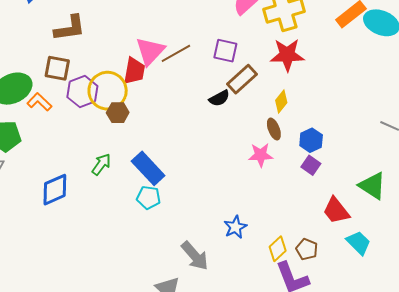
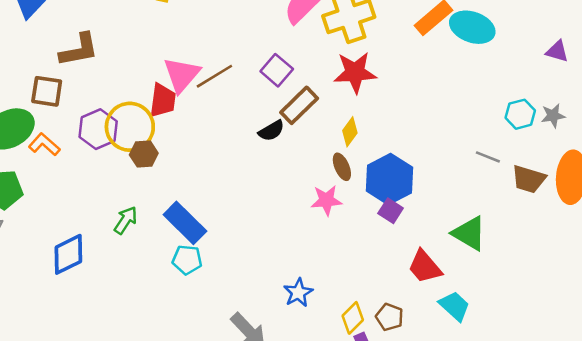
purple square: (225, 51) -> (277, 70), turned 30
brown square: (57, 68) -> (47, 91), moved
blue hexagon: (311, 140) -> (389, 179), size x1.6

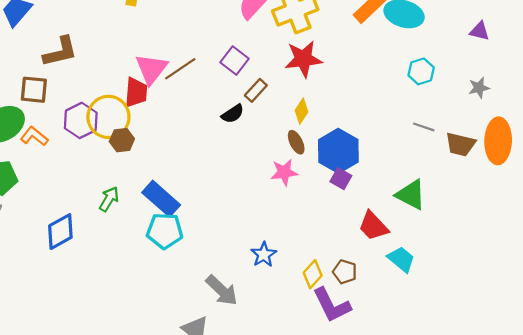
brown rectangle: (299, 105) -> (256, 90), size x0.7
cyan hexagon: (520, 114) -> (421, 71), moved
cyan pentagon: (187, 260) -> (165, 231), size x1.4

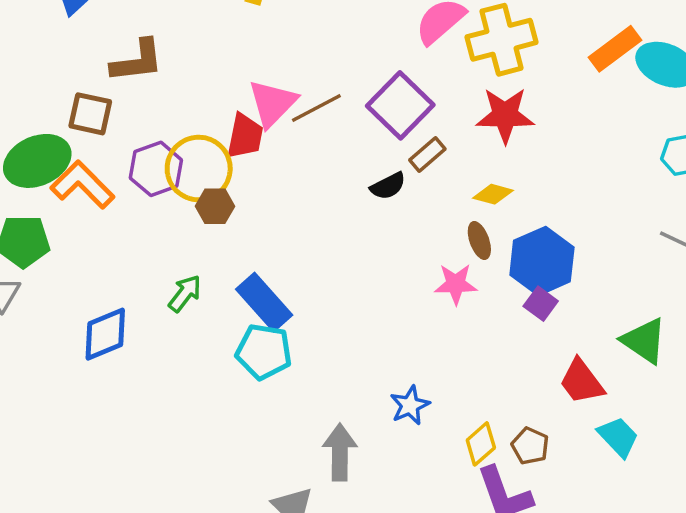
purple square: (235, 61) -> (400, 105), size x1.5
yellow diamond: (301, 111) -> (493, 194), turned 65
orange L-shape: (34, 136) -> (82, 185), size x1.5
gray arrow: (222, 290) -> (340, 452), turned -140

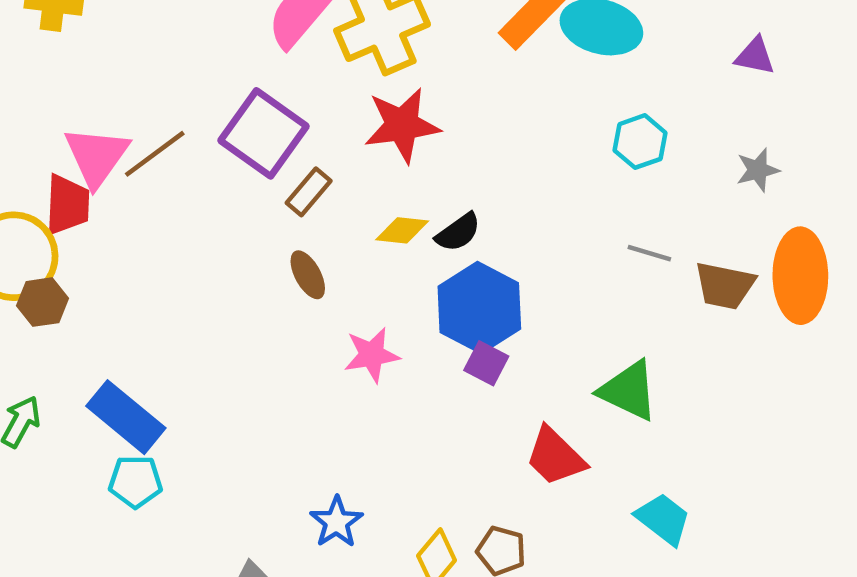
black semicircle: (388, 186) -> (458, 232), moved
brown ellipse: (479, 241) -> (308, 275), moved
cyan pentagon: (264, 352) -> (135, 482), size x0.7
cyan trapezoid: (618, 437) -> (663, 519), moved

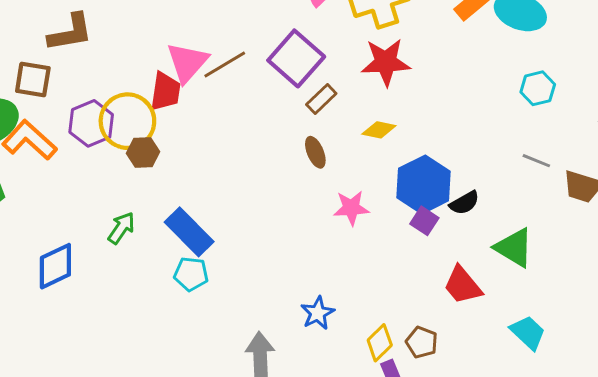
black semicircle: (458, 232) -> (464, 203), moved

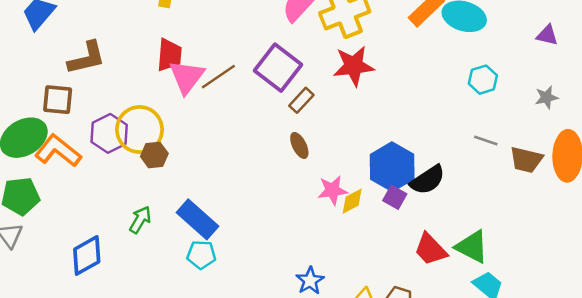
red trapezoid: (165, 91) -> (169, 55), moved
yellow diamond: (379, 130) -> (352, 201), moved, turned -36
black semicircle: (464, 203) -> (428, 180), size x1.4
green triangle: (514, 248) -> (472, 247), moved

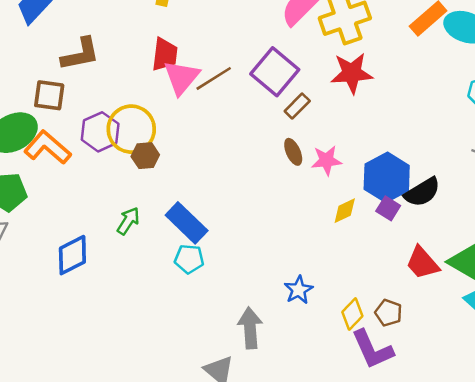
pink star: (333, 190) -> (326, 160), moved

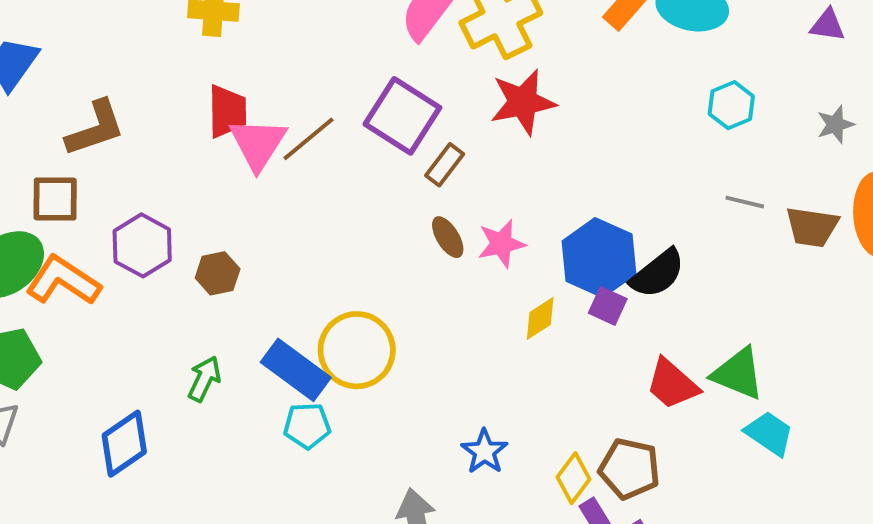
yellow circle: (131, 129) -> (357, 350), moved
brown pentagon: (388, 313) -> (629, 469), size x1.4

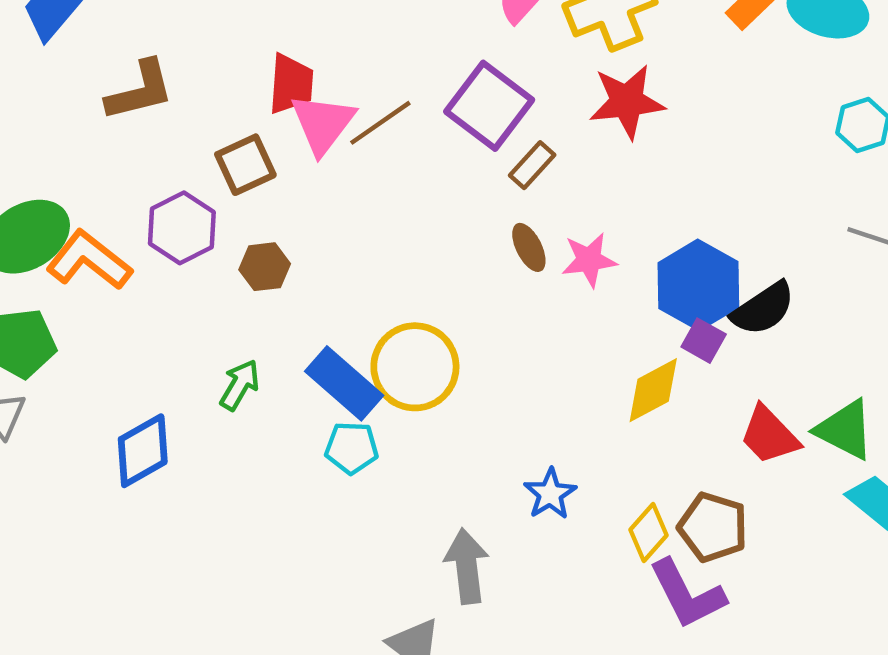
brown square: (55, 199) -> (245, 165), moved, turned -30
yellow diamond: (540, 318) -> (653, 390), moved, size x1.4

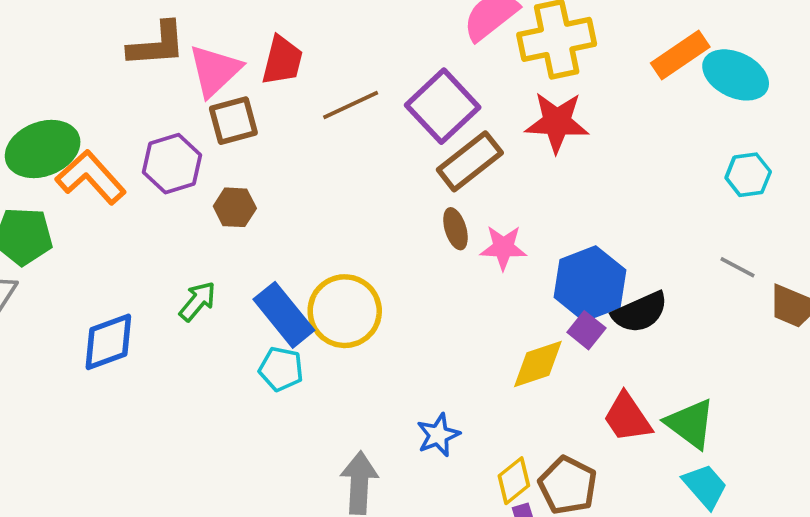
pink triangle: (323, 124) -> (215, 71), moved
brown rectangle: (532, 165) -> (470, 161), size x1.6

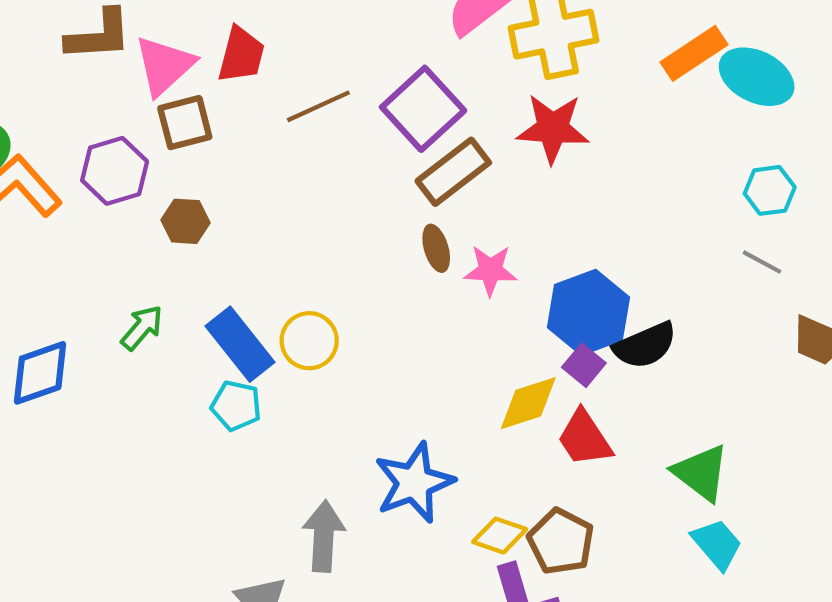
gray line: (737, 267) -> (762, 262), moved
yellow circle: (345, 311) -> (309, 341), size x0.7
red trapezoid: (627, 418) -> (585, 438), moved
blue star: (438, 435) -> (414, 483), size x1.6
yellow diamond: (514, 481) -> (500, 536), turned 57

